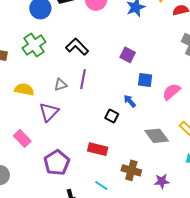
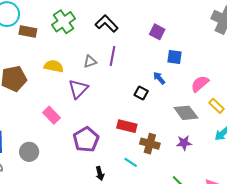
pink semicircle: (171, 92) -> (200, 84), moved
brown cross: (131, 170) -> (150, 144), moved
purple star: (162, 181) -> (184, 143), moved

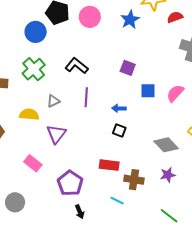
gray triangle: (90, 62) -> (53, 101), moved
blue arrow: (159, 78) -> (119, 108), moved, turned -40
pink semicircle: (200, 84) -> (175, 93), moved
black arrow: (100, 173) -> (80, 212), moved

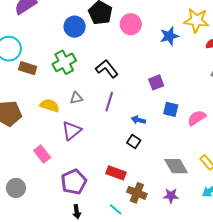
purple square: (128, 68) -> (156, 82), turned 35

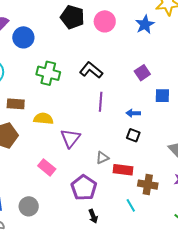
blue circle: (75, 27) -> (23, 37), moved
green cross: (64, 62) -> (48, 73), turned -35
brown rectangle: (28, 68) -> (16, 104), moved
gray triangle: (76, 98) -> (102, 158), moved
cyan line: (116, 209) -> (131, 205), turned 32

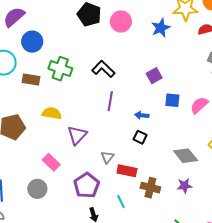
blue circle: (23, 37) -> (32, 42), moved
brown rectangle: (16, 104) -> (31, 80), moved
gray triangle: (102, 158) -> (107, 157), turned -32
cyan line: (131, 205) -> (121, 202), moved
gray circle: (29, 206) -> (37, 189), moved

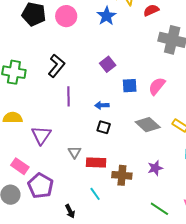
black L-shape: (103, 69) -> (56, 66), turned 95
gray diamond: (186, 156) -> (148, 125), moved
purple pentagon: (86, 185) -> (41, 186), moved

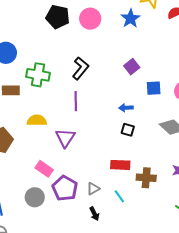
purple line: (68, 96) -> (76, 101), moved
gray triangle: (75, 152) -> (93, 189), moved, turned 32

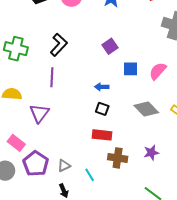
red rectangle: (120, 165) -> (102, 135), moved

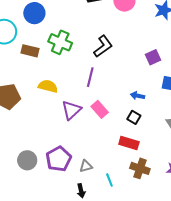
pink rectangle: (16, 143) -> (100, 109), moved

